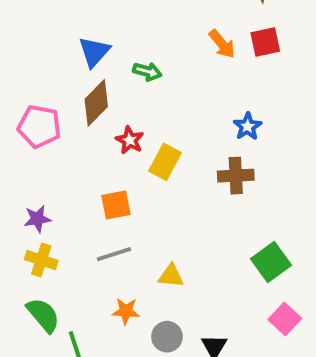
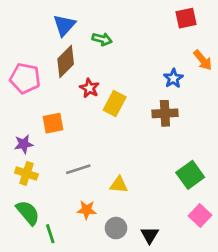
orange arrow: (222, 44) -> (203, 60), moved
orange square: (116, 205) -> (53, 123), moved

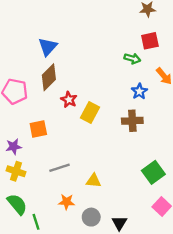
green arrow: (102, 39) -> (132, 58), moved

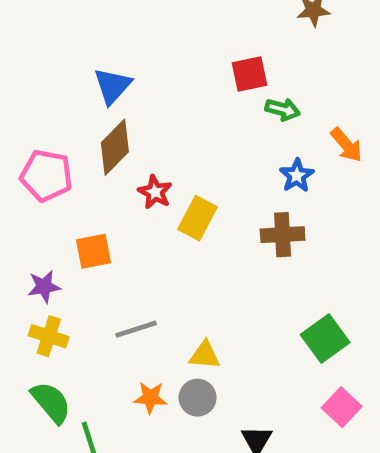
red square: (150, 41) -> (250, 74), moved
gray circle: (91, 217) -> (198, 398), moved

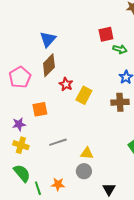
pink pentagon: (46, 176) -> (20, 77), turned 30
orange star: (150, 398) -> (58, 184), moved

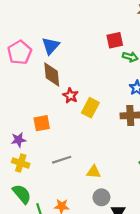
brown diamond: (49, 65) -> (52, 75), turned -50
pink pentagon: (20, 77) -> (20, 52), moved
gray circle: (84, 171) -> (101, 197), moved

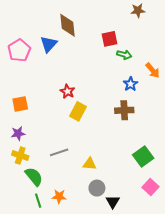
brown diamond: (52, 75) -> (67, 25), moved
yellow rectangle: (90, 108) -> (78, 111), moved
orange square: (42, 123) -> (20, 104), moved
green semicircle: (22, 194) -> (34, 176), moved

